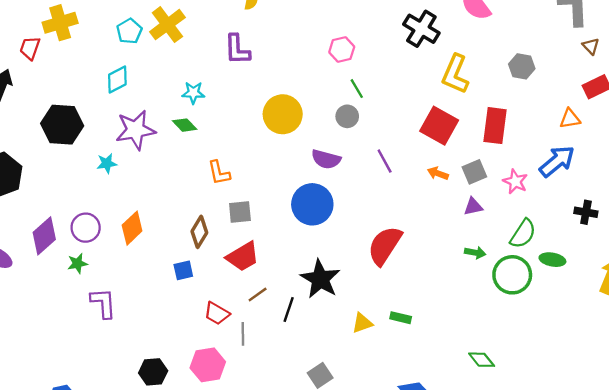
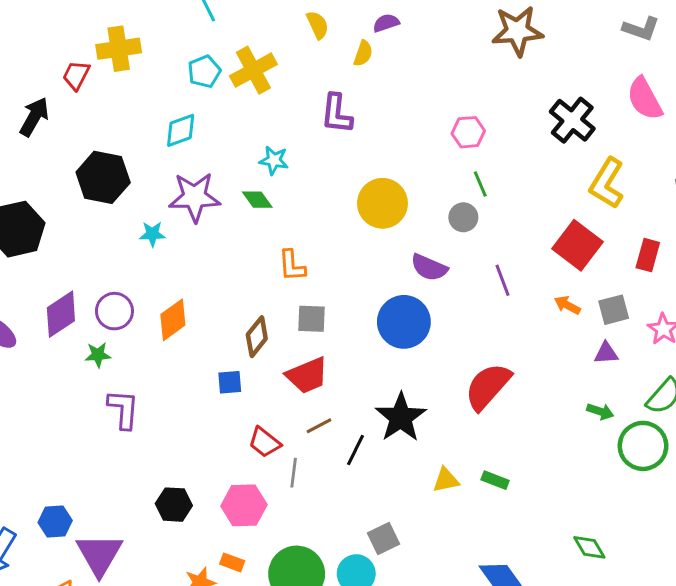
red rectangle: (495, 126) -> (648, 255), size x0.7

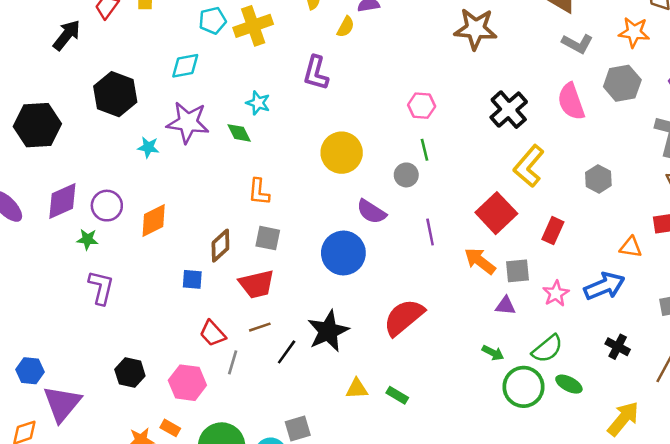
orange arrow: (567, 305) -> (480, 261), size x1.5

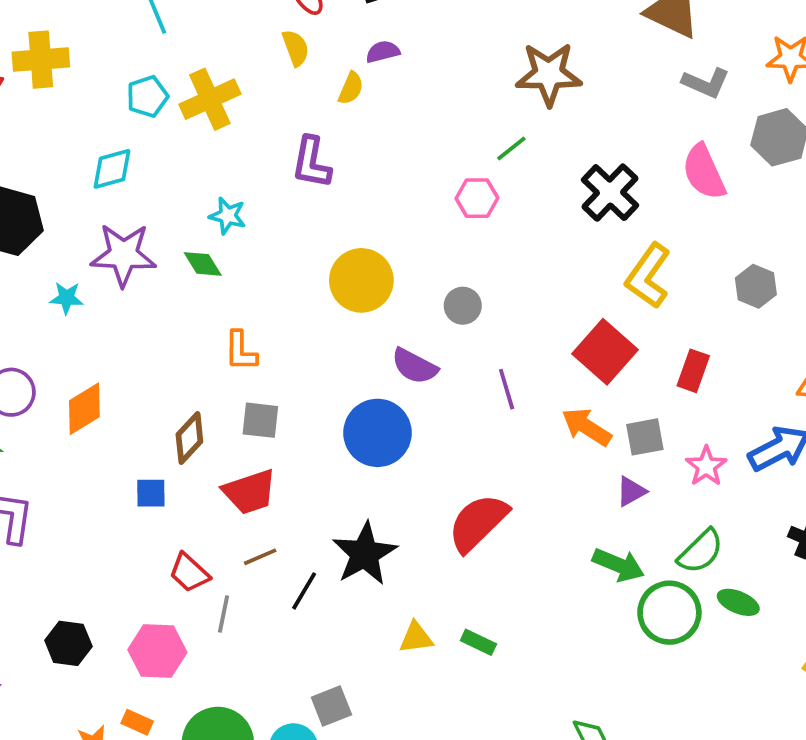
green line: (425, 150) -> (511, 148), moved, turned 70
purple triangle: (505, 306) -> (631, 491), turned -30
green arrow: (493, 353) -> (618, 565), size x1.5

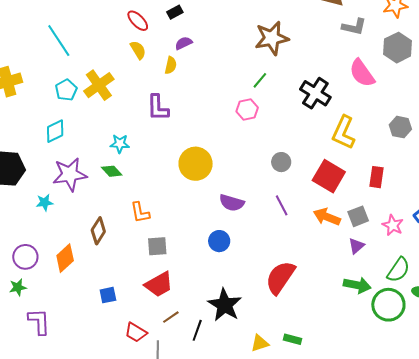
gray circle: (463, 306) -> (281, 162), moved
blue circle: (377, 433) -> (219, 241), size x0.6
brown diamond: (189, 438) -> (98, 231), moved

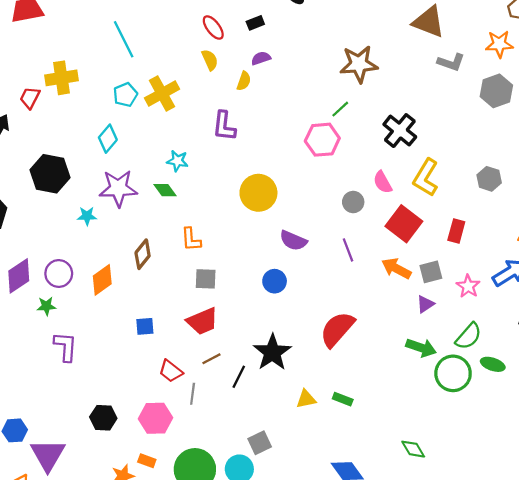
pink semicircle: (362, 73) -> (383, 182), moved, size x0.7
pink hexagon: (247, 109) -> (322, 140), size x1.4
cyan diamond: (55, 131) -> (108, 139), turned -30

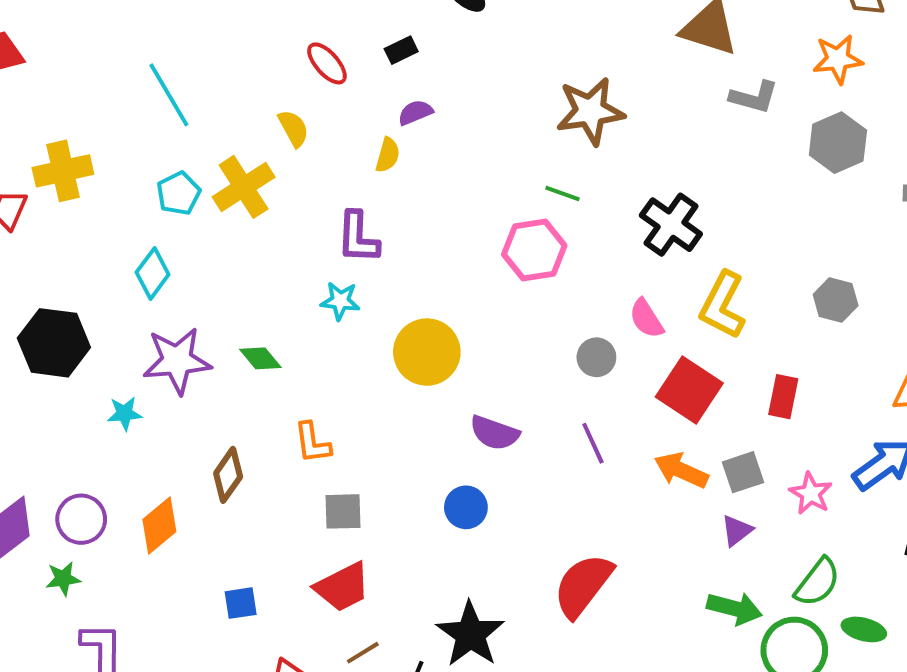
yellow semicircle: (210, 60) -> (294, 128), moved
green line: (340, 109) -> (562, 194), turned 66
cyan star: (177, 161) -> (340, 301), moved

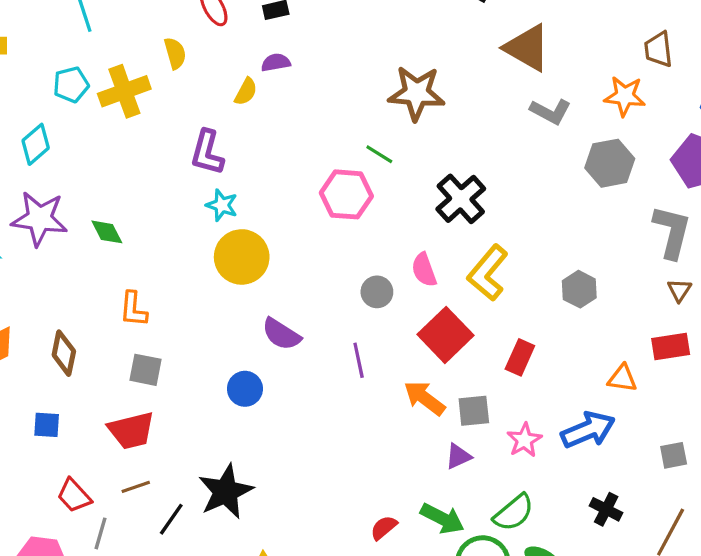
cyan star: (340, 301) -> (222, 205), moved
brown diamond: (228, 475) -> (64, 353), moved, turned -36
red semicircle: (583, 585) -> (384, 528), moved, size x0.5

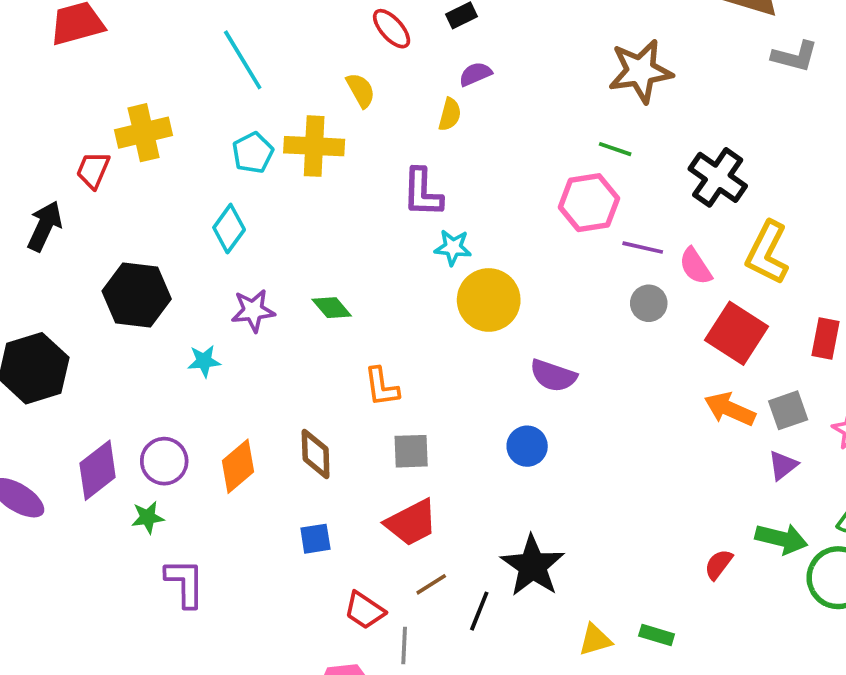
yellow cross: (124, 91) -> (314, 146), turned 36
purple star: (39, 219) -> (253, 311), size x0.7
purple line: (359, 360) -> (643, 248), moved, turned -52

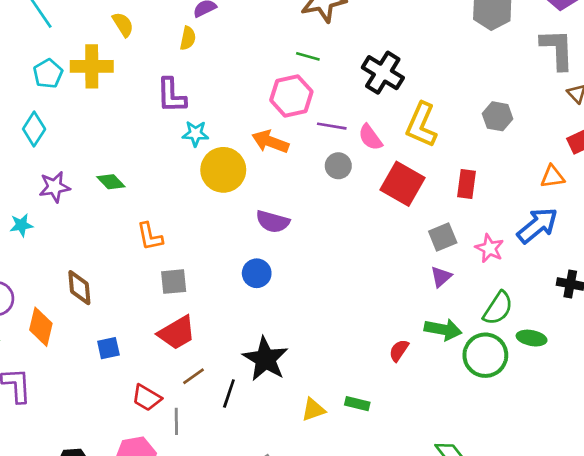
orange arrow: (730, 409) -> (270, 142), moved
brown diamond: (316, 454) -> (79, 288), moved
orange diamond: (238, 466) -> (41, 327), moved, turned -33

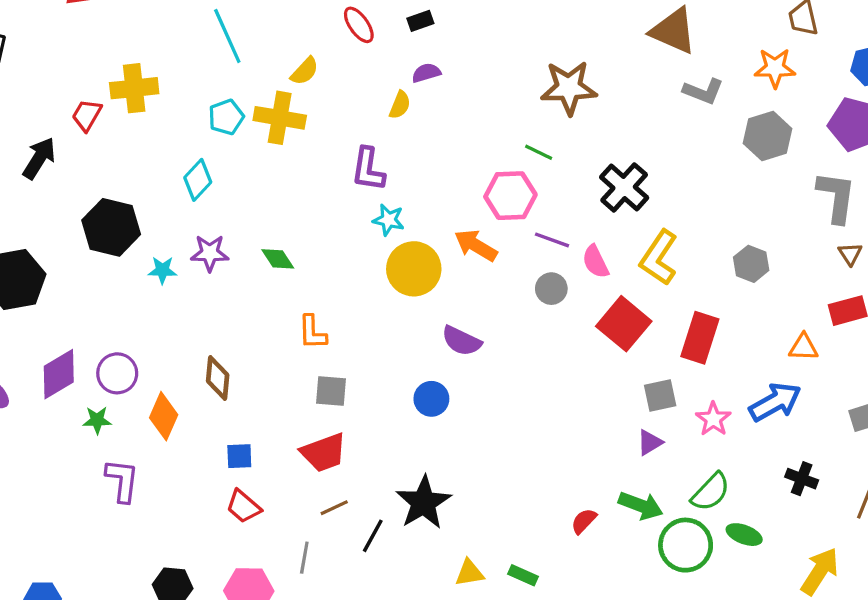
yellow semicircle: (123, 24) -> (305, 71), moved, turned 65
red rectangle: (467, 184) -> (700, 338), size x1.4
cyan star: (21, 225) -> (162, 270), moved
red trapezoid: (147, 398) -> (243, 506), moved

